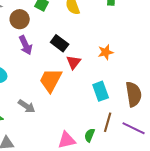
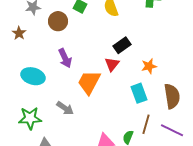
black rectangle: (60, 43) -> (122, 45), moved, turned -72
purple arrow: (26, 45) -> (65, 58), moved
orange star: (106, 52) -> (149, 66), moved

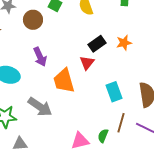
orange star: (149, 66) -> (124, 43), moved
orange trapezoid: (89, 82) -> (64, 81), turned -44
gray arrow: (65, 108) -> (40, 107), size x1.4

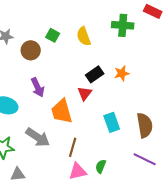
brown line: (121, 123) -> (73, 147), moved

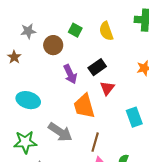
black rectangle: (95, 74) -> (97, 67), moved
purple arrow: (38, 87) -> (70, 74), moved

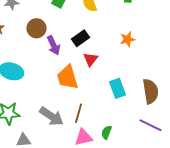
brown circle: (53, 45) -> (37, 28), moved
gray arrow: (60, 132) -> (52, 116), moved

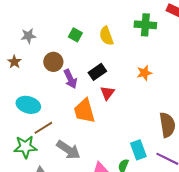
cyan rectangle: (118, 88) -> (138, 150), moved
brown line: (79, 113) -> (43, 128), moved, turned 42

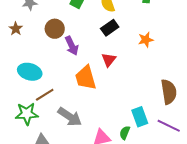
black rectangle: (97, 72) -> (110, 28), moved

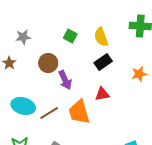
red triangle: (109, 60) -> (102, 94), turned 42
brown line: (45, 95) -> (49, 113), moved

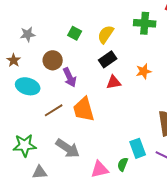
yellow semicircle: (101, 37) -> (106, 34), turned 54
red triangle: (102, 94) -> (114, 82), moved
cyan ellipse: (23, 106) -> (28, 86), moved

